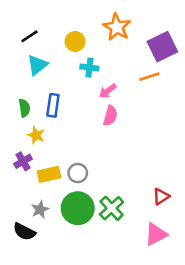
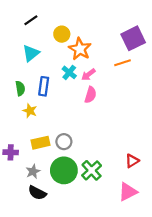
orange star: (117, 27) -> (80, 49), moved
black line: (30, 36) -> (31, 20), moved
cyan cross: (89, 68) -> (69, 72), moved, turned 32
purple cross: (23, 161) -> (11, 152), moved, turned 32
black semicircle: (24, 232) -> (37, 193), moved

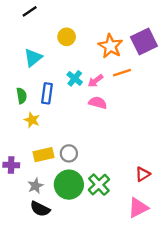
black line: (31, 20) -> (30, 11), moved
orange star: (80, 49) -> (110, 46), moved
orange line: (122, 63) -> (122, 73), moved
pink semicircle: (91, 95) -> (98, 103), turned -91

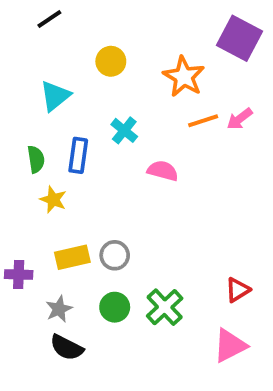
purple square: (144, 41) -> (240, 38), moved, turned -36
pink arrow: (95, 81) -> (240, 119), moved
green circle: (69, 185) -> (115, 307), size x0.6

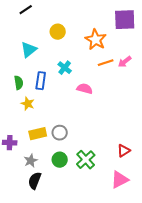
purple square: (240, 38) -> (125, 20), turned -30
black semicircle: (67, 347) -> (35, 181), turned 84

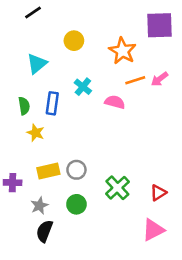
pink semicircle: (85, 89) -> (115, 102), moved
green cross: (86, 160) -> (117, 188), moved

